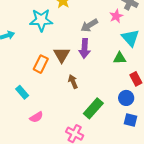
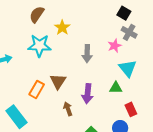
gray arrow: (89, 25) -> (87, 54), turned -60
purple arrow: (85, 48) -> (88, 94), moved
cyan rectangle: (22, 92) -> (16, 117), size x1.6

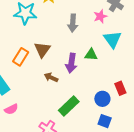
green triangle: (116, 88) -> (91, 55), moved
brown arrow: (68, 109) -> (51, 77), turned -48
red rectangle: (131, 109) -> (120, 88), moved

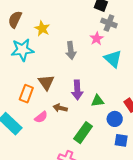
green triangle: (91, 55) -> (98, 101), moved
pink semicircle: (11, 109) -> (41, 117), moved

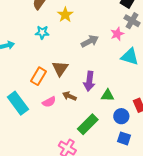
cyan star: (22, 50) -> (42, 32), size x0.6
gray arrow: (71, 50) -> (90, 41), turned -120
cyan triangle: (113, 59) -> (130, 57), turned -36

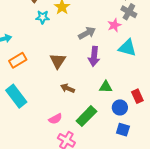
cyan star: (42, 32) -> (43, 17), moved
orange rectangle: (39, 76) -> (18, 60), moved, turned 30
purple arrow: (89, 81) -> (94, 56), moved
pink semicircle: (49, 102) -> (55, 119), moved

